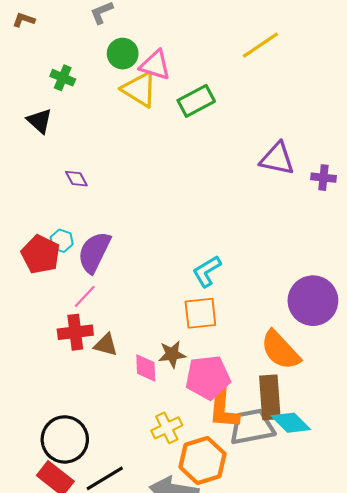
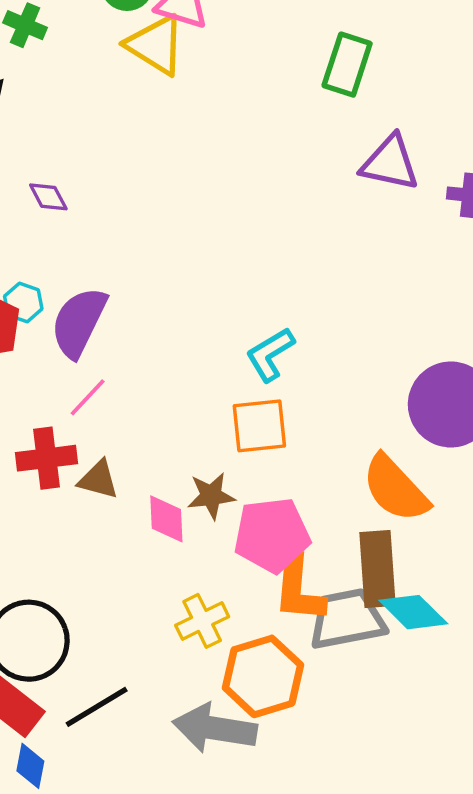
green rectangle: (196, 101) -> (347, 65), moved, turned -44
pink line: (85, 296) -> (88, 397), moved

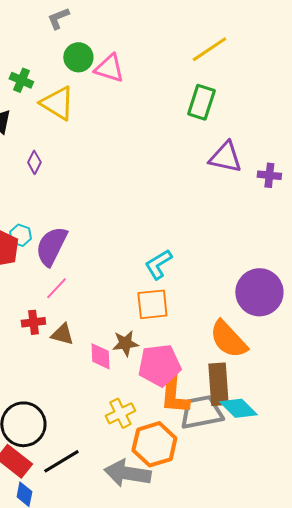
yellow triangle: (156, 45) -> (57, 103), moved
purple diamond: (48, 197) -> (34, 162), moved, turned 55
red cross: (47, 458) -> (33, 322), size x0.7

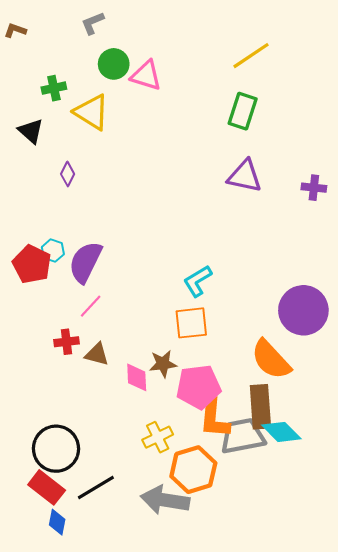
green cross: (21, 80) -> (54, 88), turned -35
purple triangle: (225, 157) -> (245, 176), moved

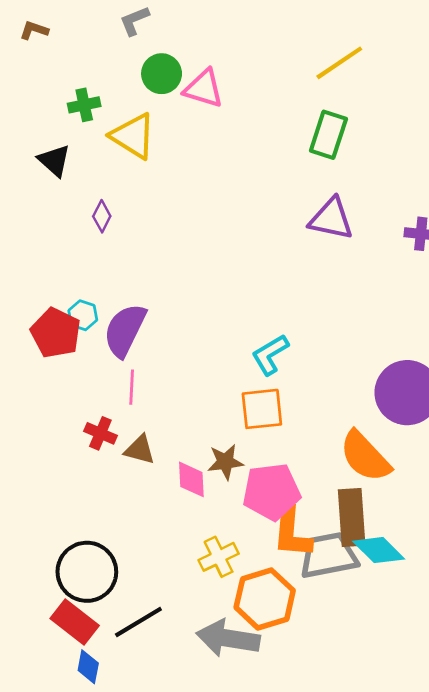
pink line: (91, 306) -> (132, 387), turned -40
red cross: (66, 342) -> (100, 433), turned 30

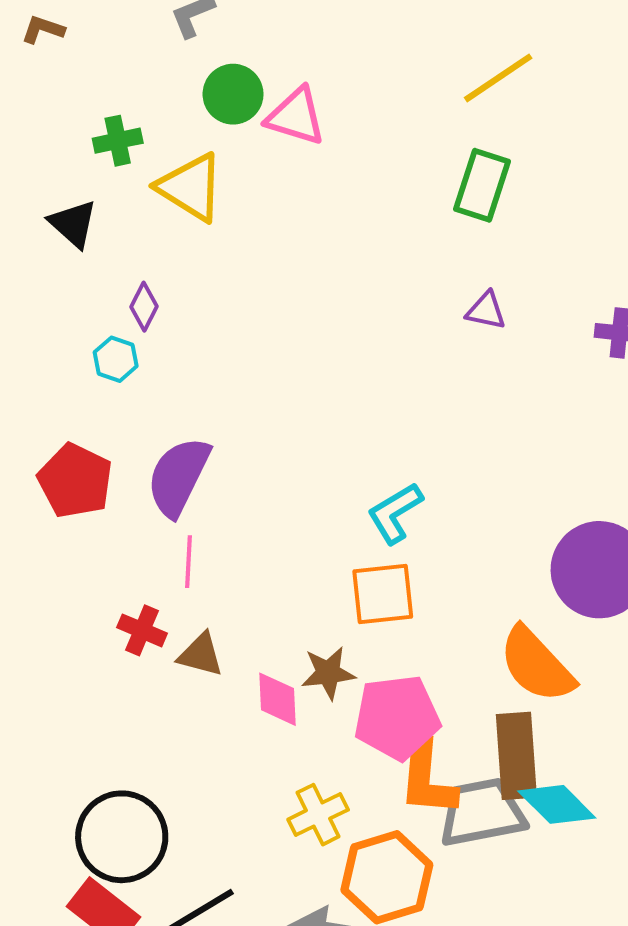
purple triangle: (331, 219) -> (486, 311), size x0.6
cyan hexagon: (83, 315) -> (116, 359), moved

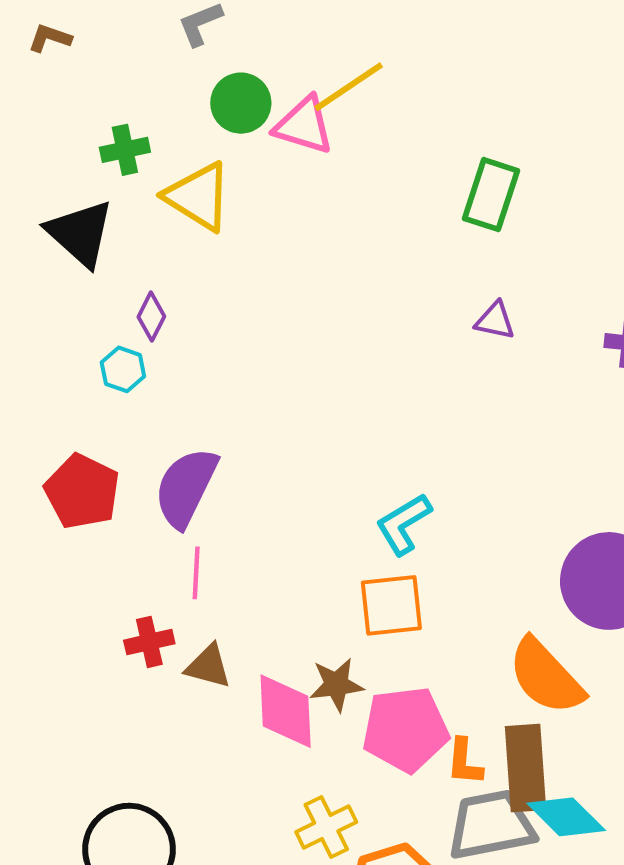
yellow line: (498, 78) -> (349, 87), moved
black triangle: (73, 224) -> (80, 233), size x1.4
red cross: (142, 630) -> (149, 642), turned -36
pink diamond: (278, 699) -> (286, 711), size x1.4
orange L-shape: (427, 778) -> (465, 762), moved, size x0.6

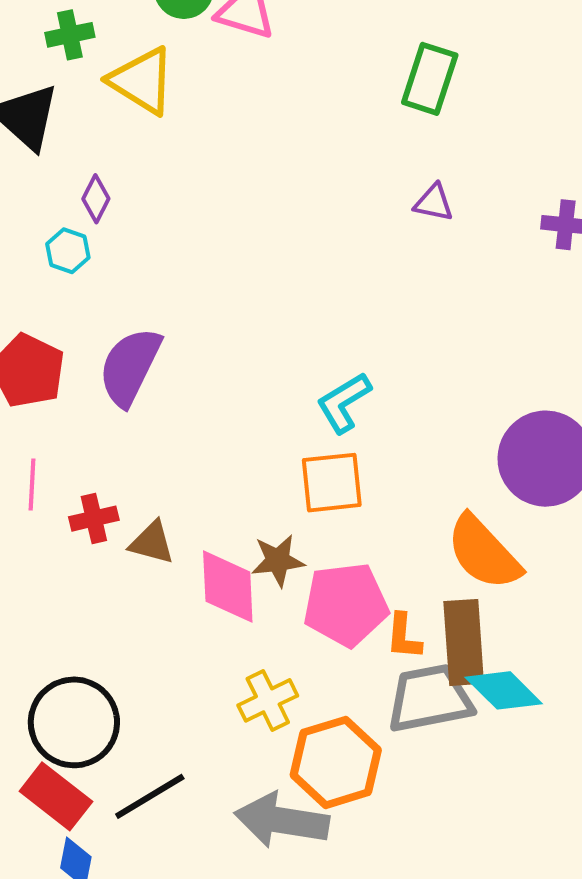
pink line: (196, 573) -> (32, 485), moved

